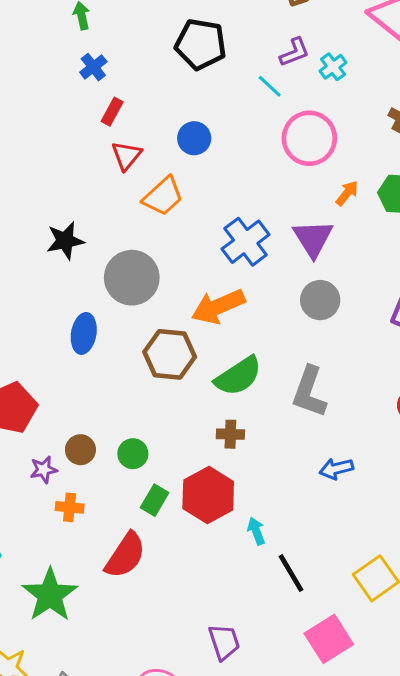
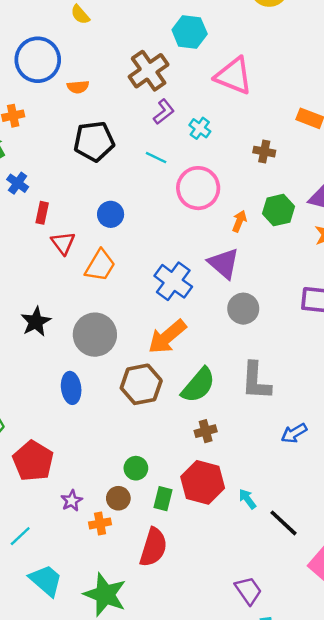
purple L-shape: (295, 52) -> (164, 112), moved
brown circle: (80, 450) -> (118, 498), moved

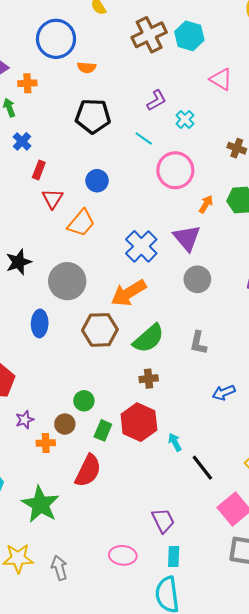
brown cross: (149, 71) -> (149, 35), moved
pink triangle: (234, 76) -> (221, 79), size x0.7
gray L-shape: (256, 381) -> (198, 343), size x0.7

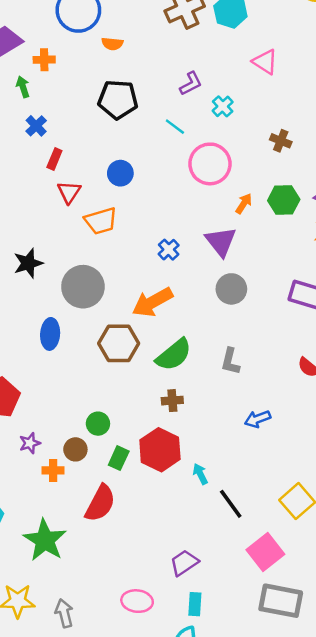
orange trapezoid: (81, 223) -> (101, 221), turned 32
blue cross: (141, 246) -> (169, 250), size x0.6
purple trapezoid: (163, 521) -> (184, 563), turned -100

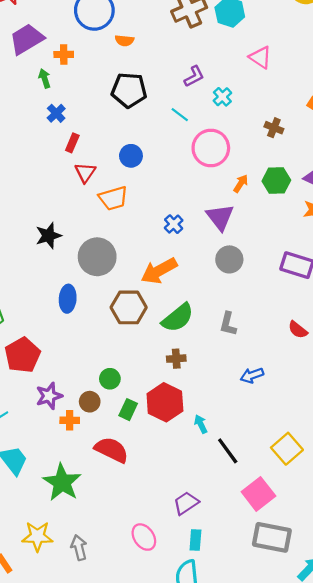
purple star: (30, 443) -> (49, 396), size x1.4
red semicircle: (100, 503) -> (112, 450), turned -92
pink ellipse: (137, 601) -> (144, 537), turned 48

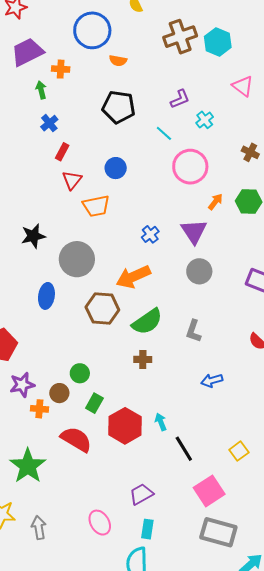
red hexagon: (165, 402) -> (125, 426), moved
yellow square: (287, 449) -> (239, 451), size x0.7

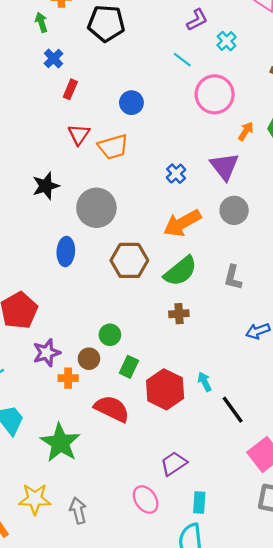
black pentagon: (119, 107) -> (106, 23), moved
red triangle: (72, 180) -> (79, 134), moved
orange arrow: (133, 277) -> (182, 223), moved
purple trapezoid: (141, 494) -> (174, 464), moved

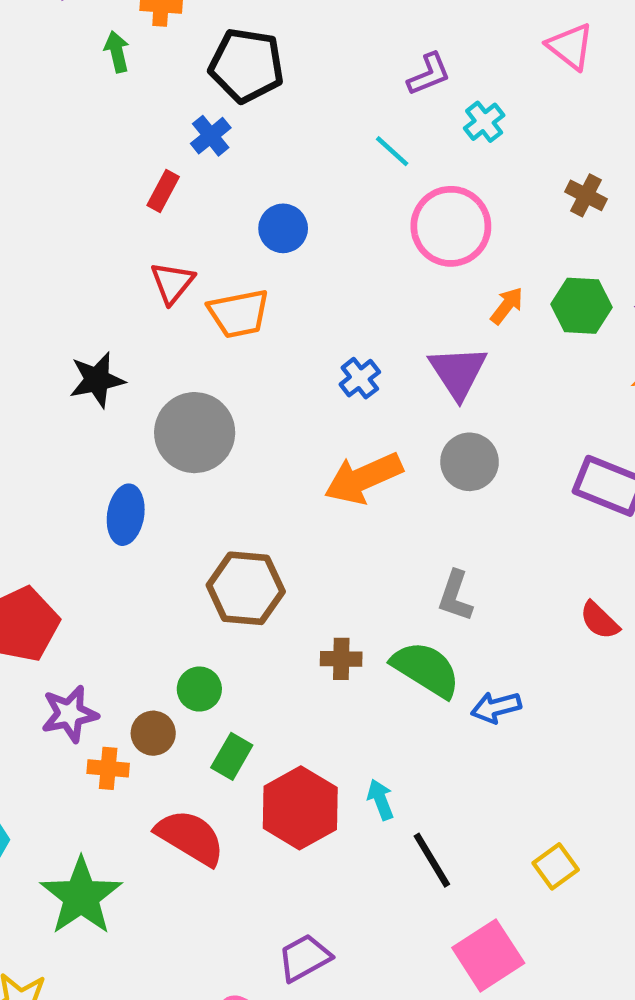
blue cross: (54, 58) -> (211, 136), moved
brown hexagon: (129, 260) -> (246, 588), moved
green semicircle: (180, 271) -> (426, 669), moved, turned -114

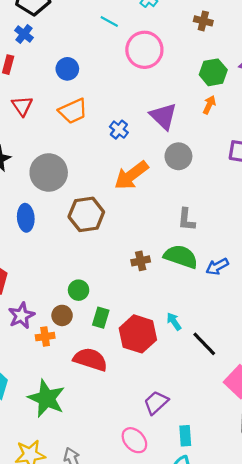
orange arrow: (507, 306) -> (209, 105), moved
orange trapezoid: (239, 313) -> (73, 111), moved
brown hexagon: (246, 588) -> (86, 214), moved

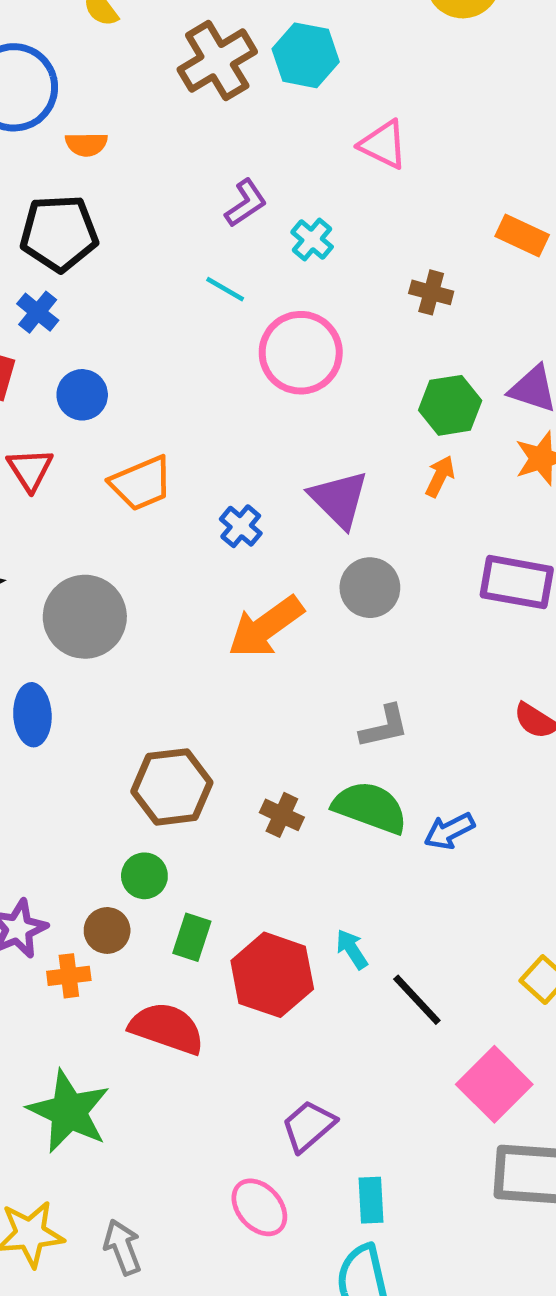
blue circle: (67, 69) -> (82, 395), moved
brown hexagon: (86, 214) -> (172, 787), moved
gray L-shape: (186, 220) -> (384, 727), turned -110
brown cross: (141, 261) -> (282, 815), turned 36

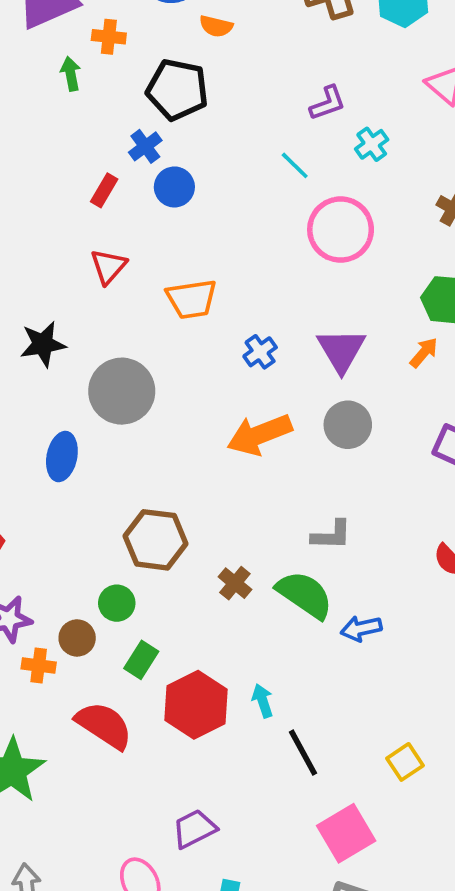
blue circle: (82, 395) -> (174, 187), moved

